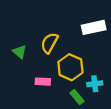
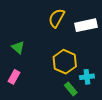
yellow semicircle: (49, 43) -> (57, 18), moved
pink rectangle: (43, 82) -> (14, 77), moved, turned -64

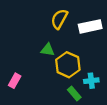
green triangle: (18, 47) -> (48, 50), moved, turned -32

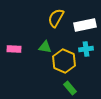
pink rectangle: (15, 81) -> (14, 49), moved, turned 64
cyan cross: (91, 81) -> (86, 49), moved

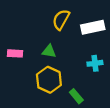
cyan cross: (86, 49) -> (95, 63), moved
yellow hexagon: (64, 61) -> (49, 80), moved

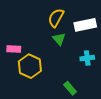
green triangle: (49, 51) -> (59, 39), moved, turned 40
yellow hexagon: (49, 80) -> (30, 66), moved

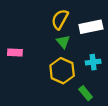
yellow hexagon: (30, 66) -> (62, 71), moved
green rectangle: (70, 88) -> (86, 93), moved

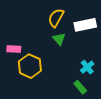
cyan cross: (93, 62) -> (87, 67), moved, turned -32
yellow hexagon: (62, 71) -> (30, 66), moved

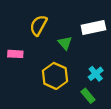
yellow semicircle: (56, 18) -> (38, 25), moved
yellow hexagon: (30, 66) -> (55, 76), moved

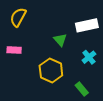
yellow semicircle: (38, 25) -> (18, 17), moved
cyan cross: (96, 74) -> (89, 57), moved

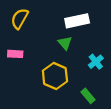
white rectangle: (87, 25) -> (77, 21), moved

